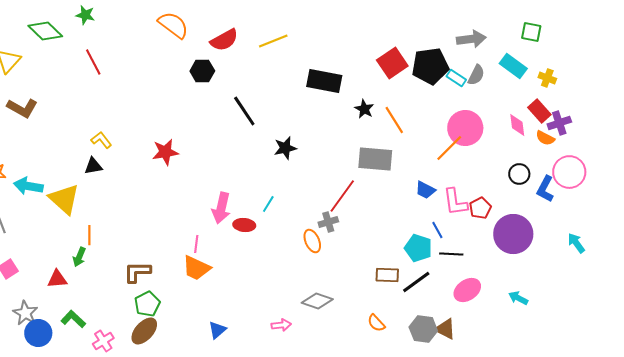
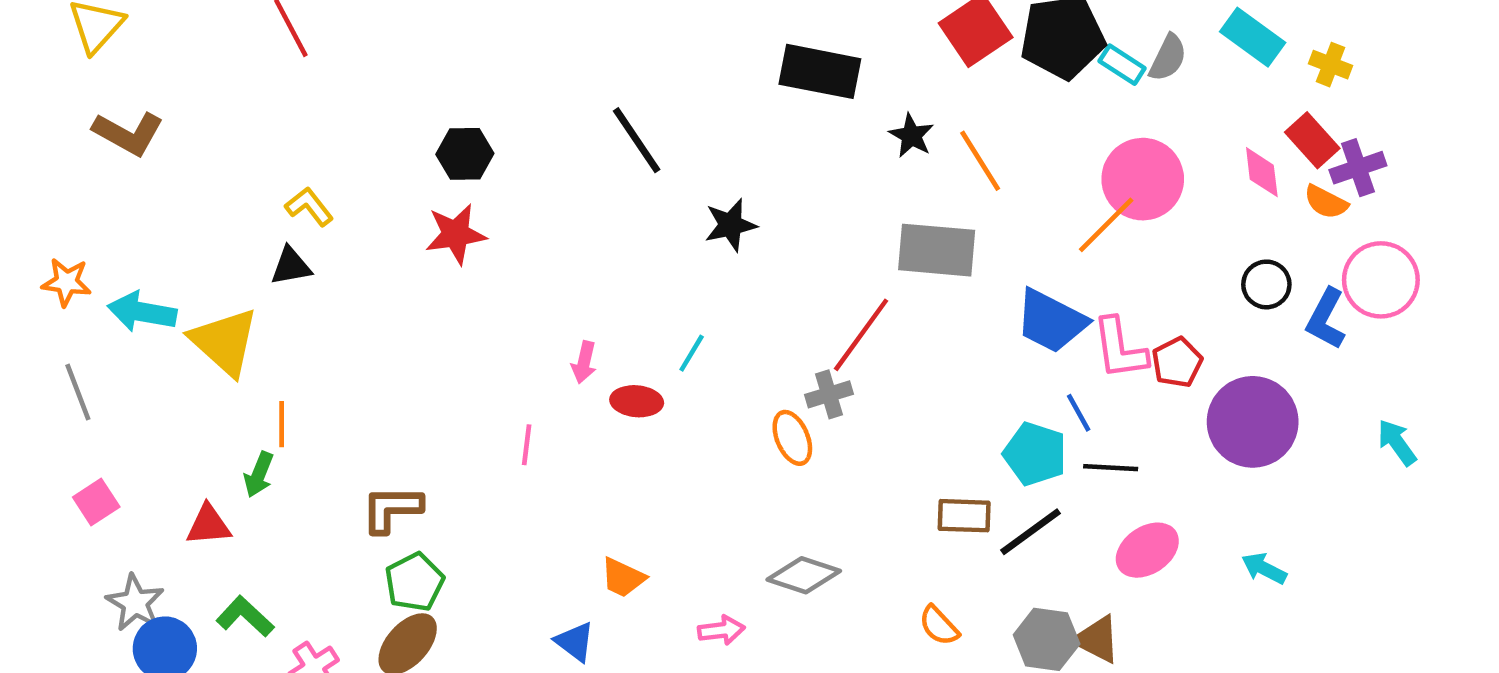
black hexagon: (202, 71) -> (465, 154), moved
blue trapezoid: (425, 190) -> (1051, 321), size x1.6
pink arrow: (221, 208) -> (584, 362), size x0.6
orange trapezoid: (196, 268) -> (623, 578), moved, size x0.7
blue triangle: (217, 330) -> (575, 642), turned -42

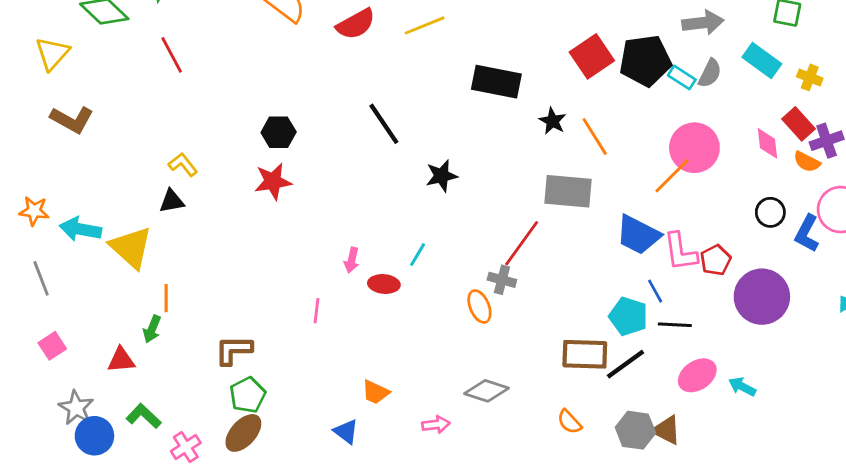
gray cross: (829, 394) -> (502, 280), turned 32
brown rectangle: (964, 516) -> (585, 354), size x1.4
cyan arrow: (1264, 568) -> (742, 387), moved

